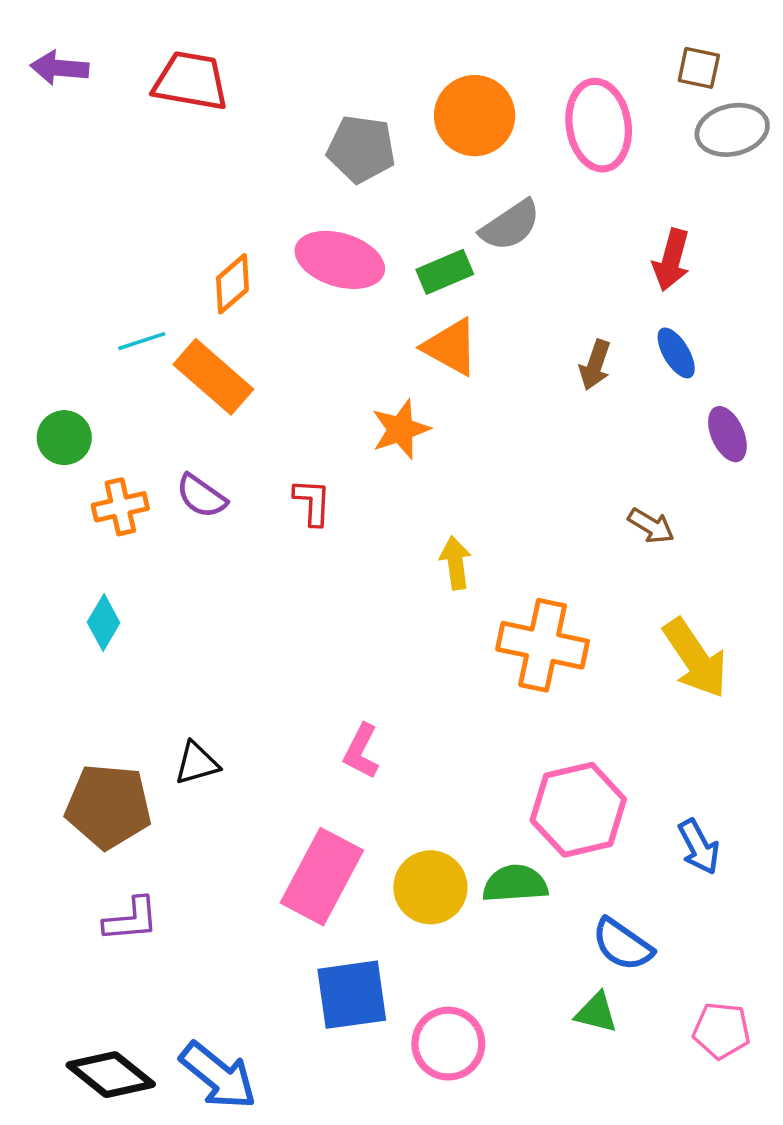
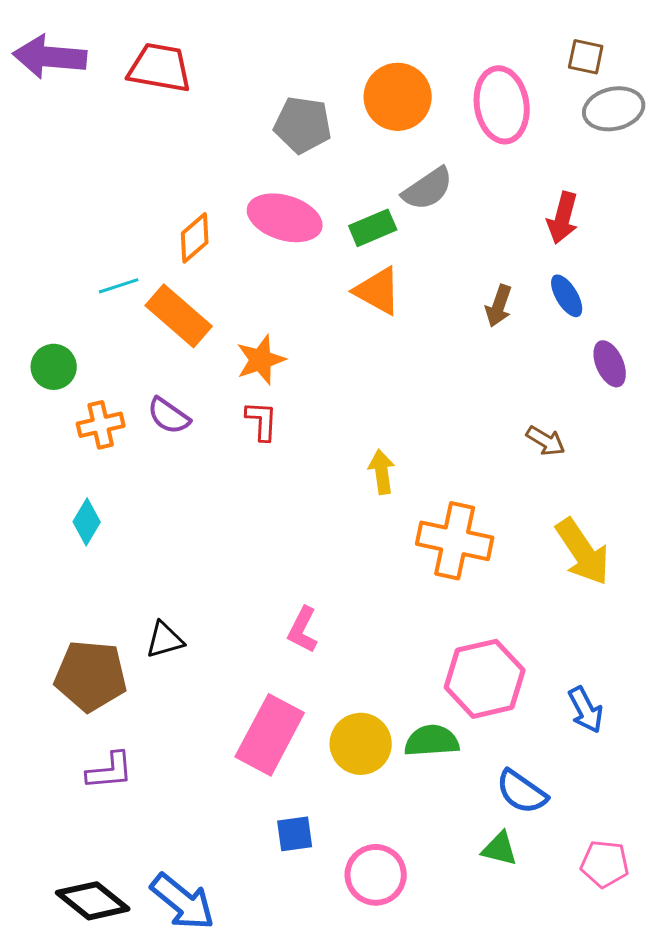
purple arrow: (59, 68) -> (50, 57), size x1.5
orange star: (401, 429) -> (261, 360), moved
blue square: (352, 995) -> (295, 834), size x0.6

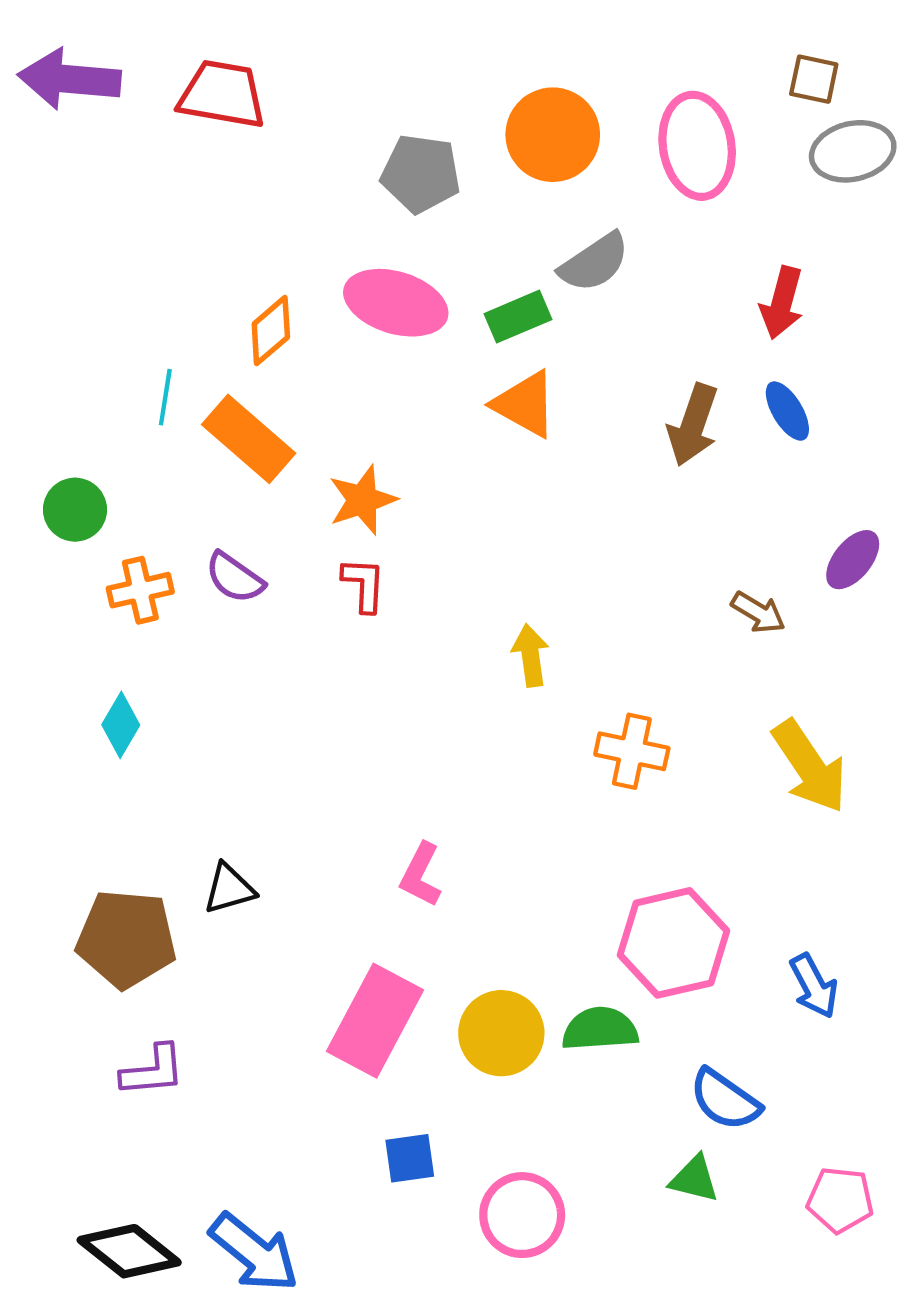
cyan line: (119, 286) -> (165, 397), turned -63
brown arrow: (499, 306) -> (693, 425), size x1.4
purple ellipse: (610, 364) -> (853, 560), moved, turned 63
orange cross: (455, 541) -> (632, 751), size x0.7

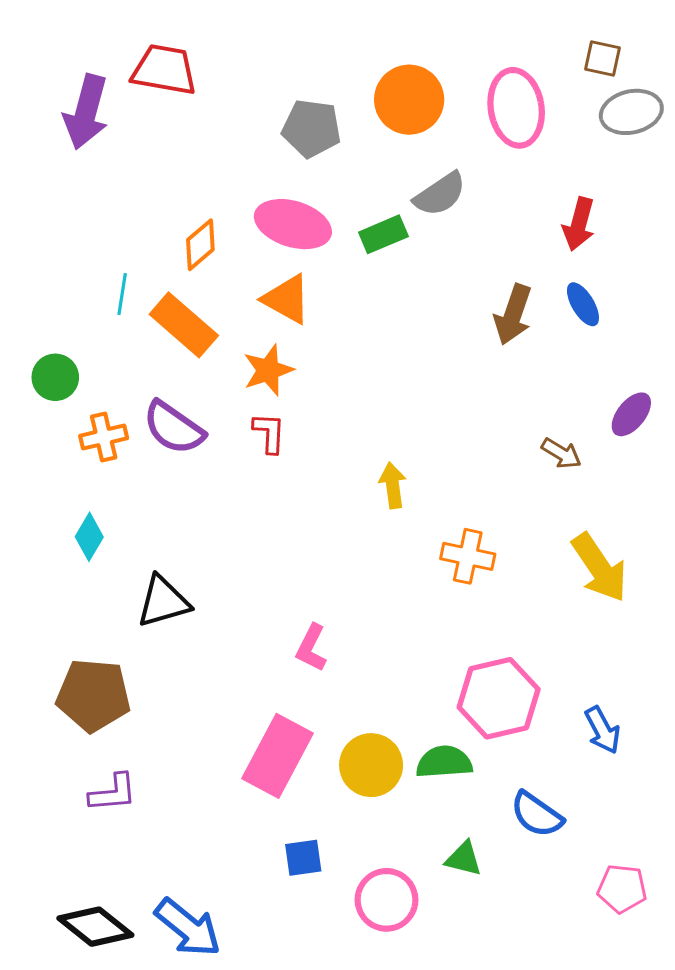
purple arrow: (69, 79) -> (86, 112), moved, turned -80
orange triangle: (525, 404) -> (287, 299), moved
purple semicircle: (235, 578) -> (174, 428), size x1.4
black triangle: (229, 889) -> (163, 602), moved, size x1.4
green triangle: (694, 1179) -> (464, 859), moved

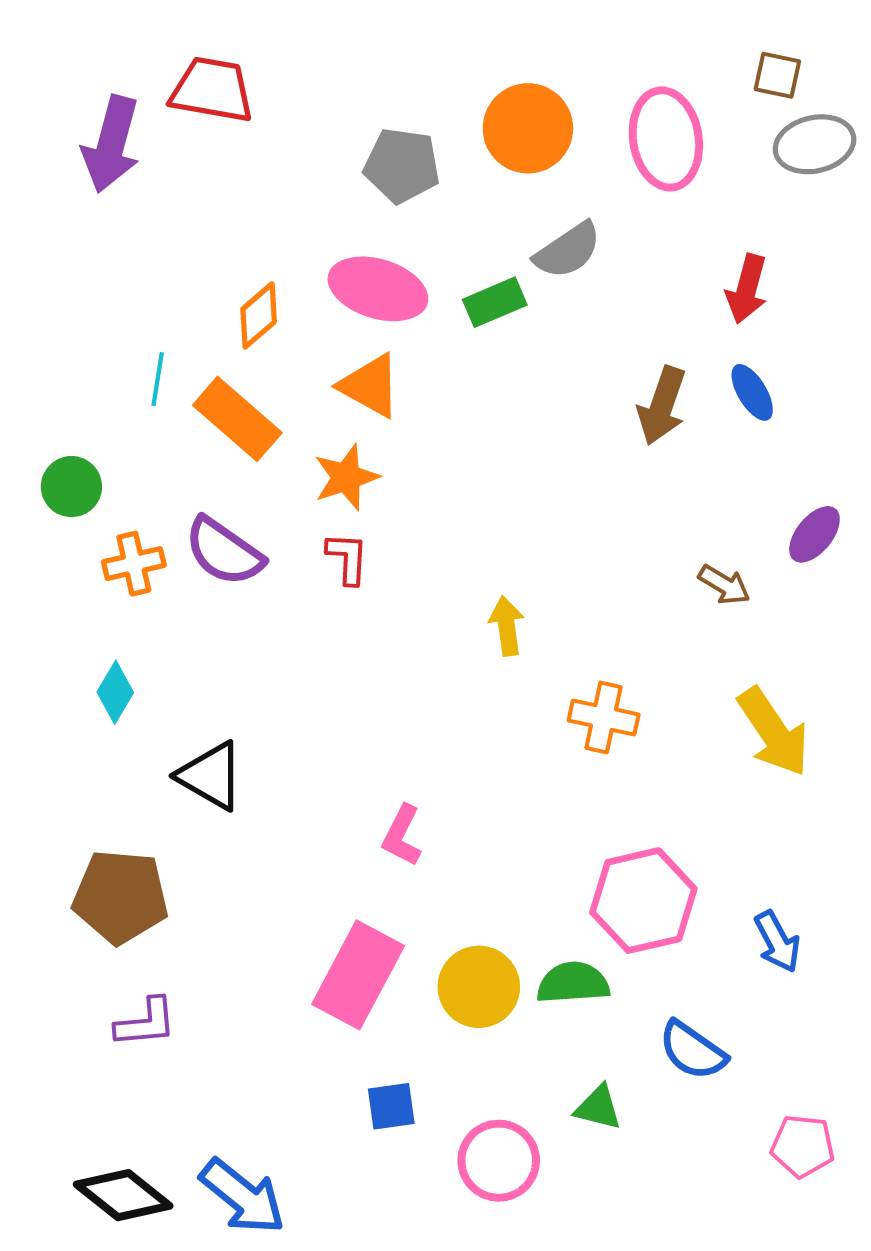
black triangle: (163, 602) -> (211, 776), turned 46

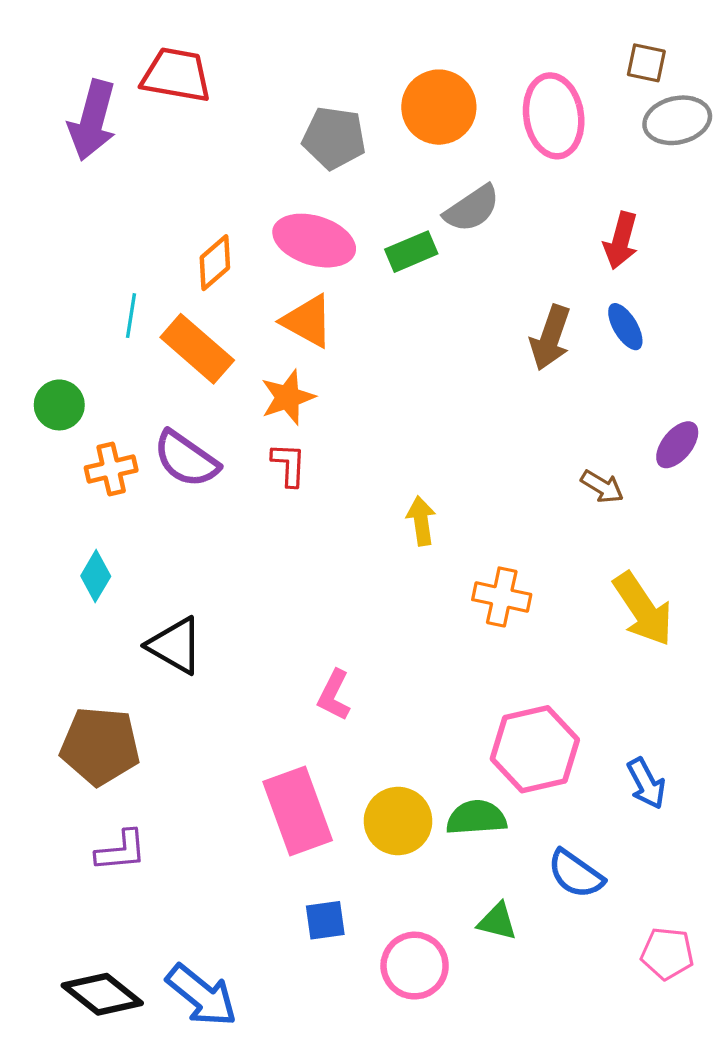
pink rectangle: (358, 975) -> (298, 811), turned -48

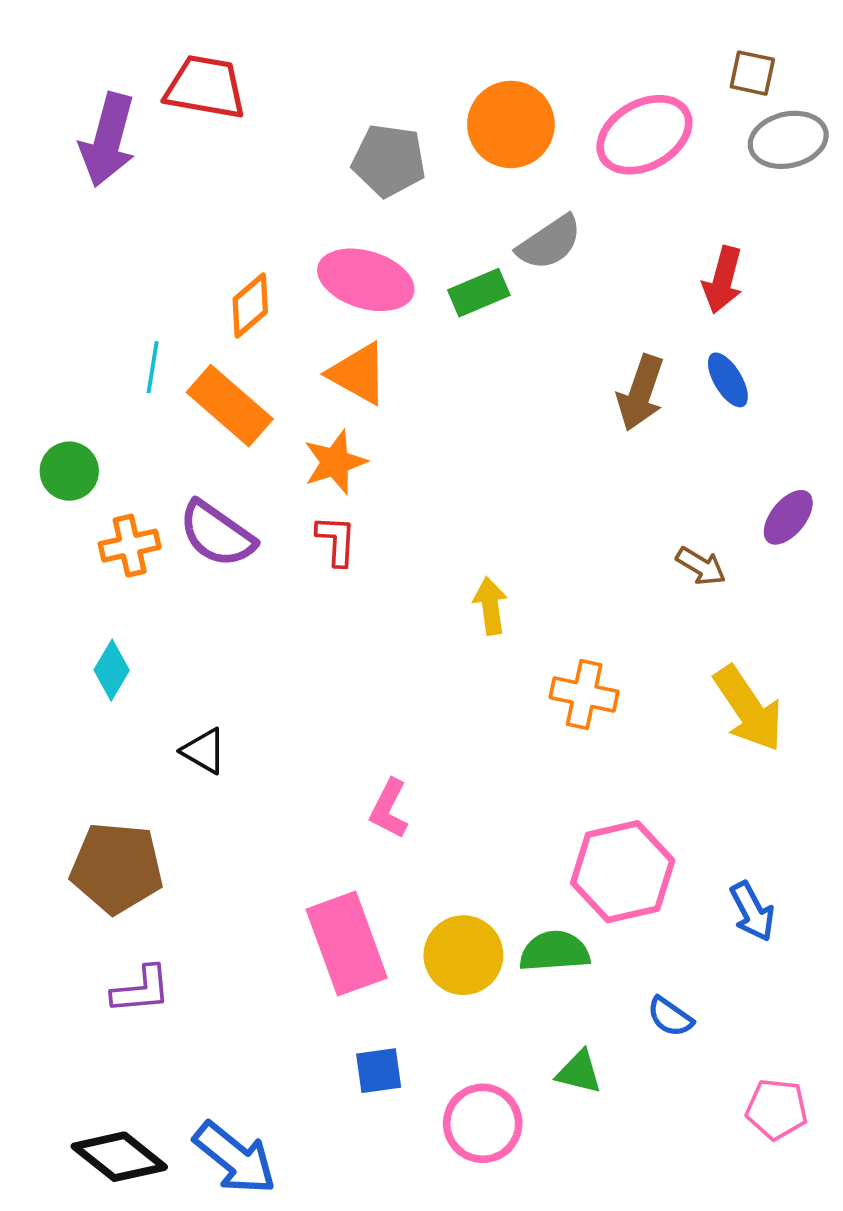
pink ellipse: (554, 116) -> (644, 135), turned 70
black triangle: (175, 646) -> (204, 751), size x0.7
blue semicircle: (576, 874) -> (670, 1017), size x0.7

